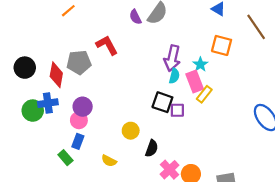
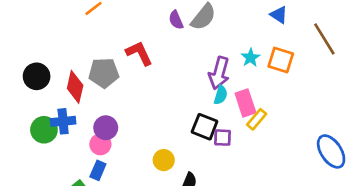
cyan star: (200, 64) -> (250, 58), moved

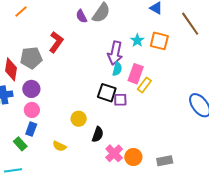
red L-shape: (139, 53) -> (56, 42), turned 65
pink rectangle: (245, 103) -> (136, 74), turned 42
purple circle: (106, 128) -> (31, 89), moved

